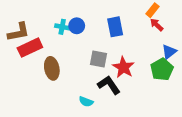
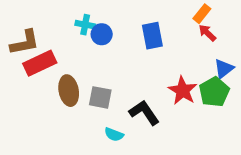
cyan cross: (62, 27) -> (85, 25), moved
gray square: (99, 59) -> (100, 97), moved
red star: (123, 67) -> (183, 91), moved

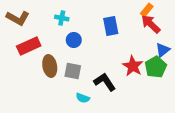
red arrow: (207, 33) -> (151, 24), size x1.5
blue circle: (102, 34) -> (74, 40), moved
brown L-shape: (25, 42) -> (18, 18), moved, turned 40

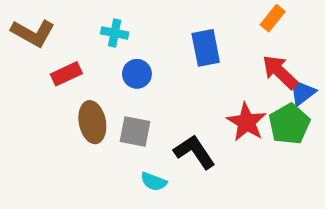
red arrow: (151, 24) -> (280, 72), moved
red rectangle: (29, 46) -> (66, 74), moved, size x0.7

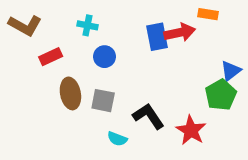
orange rectangle: (273, 18) -> (208, 14), turned 60
red arrow: (280, 72) -> (180, 32), moved, turned 124
red star: (247, 122) -> (191, 130), moved

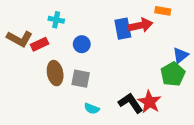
brown L-shape: (25, 25) -> (20, 39), moved
cyan cross: (87, 25) -> (56, 20), moved
black L-shape: (148, 116) -> (131, 103), moved

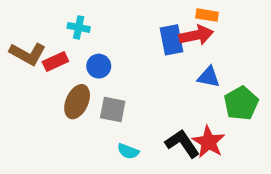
orange rectangle: (163, 11) -> (207, 15), moved
blue circle: (82, 44) -> (99, 66), moved
blue triangle: (181, 55) -> (209, 77), moved, turned 49
brown ellipse: (55, 73) -> (77, 102), turned 35

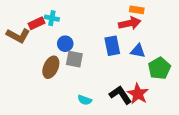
blue rectangle: (171, 40) -> (112, 46), moved
red rectangle: (55, 61) -> (37, 23), moved
gray square: (113, 109) -> (74, 59), moved

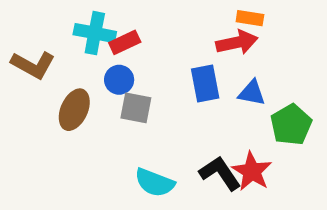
cyan cross: (52, 18) -> (95, 33), size x1.5
red rectangle: (37, 23) -> (125, 42), moved
brown ellipse: (51, 67) -> (74, 110), moved
cyan semicircle: (85, 100) -> (155, 183), size x1.5

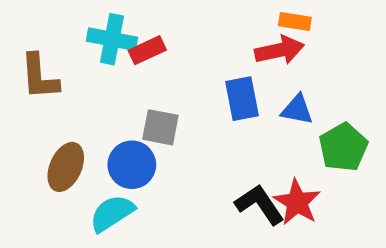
brown L-shape: (33, 65) -> (39, 77), turned 57
blue circle: (119, 80) -> (132, 165), moved, size x1.4
brown ellipse: (74, 110) -> (66, 167), moved
cyan semicircle: (155, 183) -> (112, 213), moved, turned 126

